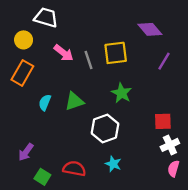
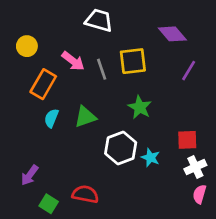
white trapezoid: (46, 18) -> (99, 20), moved
orange rectangle: (22, 73) -> (43, 84), moved
cyan star: (113, 164) -> (151, 158), moved

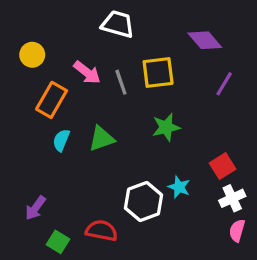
green star: (140, 107) -> (166, 127), turned 30
red square: (187, 140) -> (223, 166), turned -30
white hexagon: (121, 148) -> (144, 202), moved

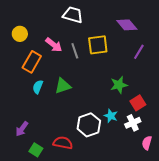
green star: (166, 127) -> (119, 85), moved
white cross: (232, 198) -> (133, 123), moved

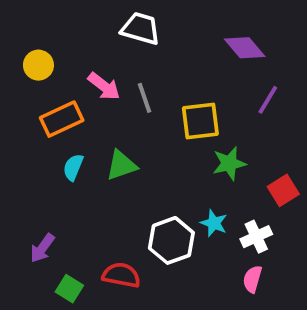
yellow square: (98, 45) -> (200, 121), moved
orange rectangle: (32, 62) -> (62, 119), turned 35
red square: (138, 103) -> (283, 190), moved
pink semicircle: (147, 143) -> (252, 279), moved

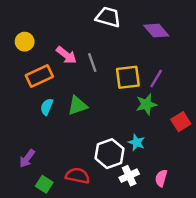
white trapezoid: (141, 28) -> (108, 17), moved
purple line: (268, 100) -> (156, 79), moved
white cross: (256, 237) -> (129, 176), moved

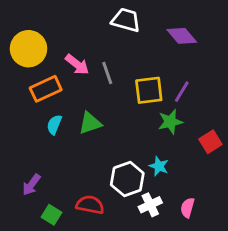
yellow circle: (25, 42) -> (29, 49), size x1.6

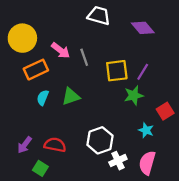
cyan star: (159, 166) -> (146, 130), moved
red semicircle: (90, 205) -> (55, 145), moved
pink semicircle: (187, 208) -> (147, 163), size x1.5

